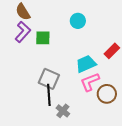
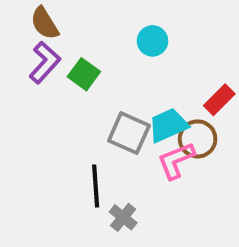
green square: (43, 38) -> (84, 74), turned 35
gray square: (49, 79) -> (129, 133), moved
brown circle: (107, 94) -> (198, 139), moved

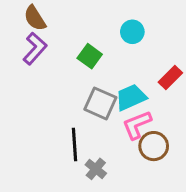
cyan circle: (152, 41) -> (132, 32), moved
green square: (84, 74) -> (90, 56), moved
brown circle: (198, 139) -> (154, 146), moved

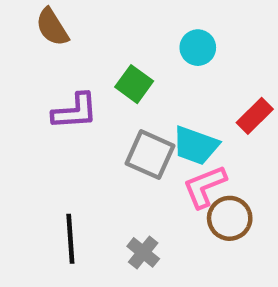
purple L-shape: (35, 49) -> (75, 111), moved, turned 44
cyan trapezoid: (131, 97) -> (196, 145), turned -136
black line: (74, 145) -> (70, 239), moved

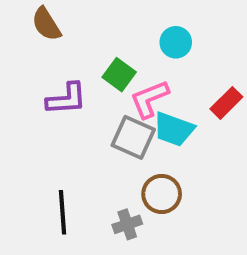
pink L-shape: (205, 186) -> (149, 99), moved
brown circle: (230, 218) -> (162, 194), moved
gray cross: (143, 252) -> (127, 224), turned 32

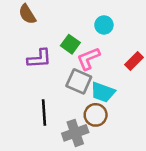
cyan trapezoid: (174, 129) -> (103, 92), moved
black line: (62, 212) -> (44, 113), moved
gray cross: (127, 224) -> (75, 133), size x1.5

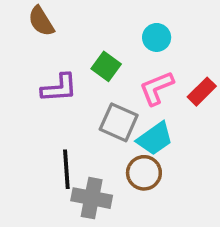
pink L-shape: (88, 59) -> (157, 88), moved
cyan trapezoid: (103, 92) -> (155, 139), turned -55
gray cross: (75, 133) -> (92, 198), moved, turned 30

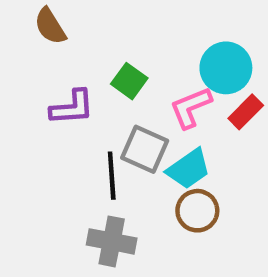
cyan circle: (157, 37) -> (226, 68), moved, size x1.5
black line: (66, 169) -> (112, 176), moved
brown circle: (144, 173) -> (197, 211), moved

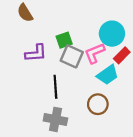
green square: (129, 81) -> (64, 40), turned 35
gray square: (145, 149) -> (72, 56), moved
cyan trapezoid: (189, 169) -> (108, 75), moved

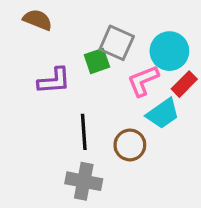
brown semicircle: (25, 13) -> (38, 20), turned 144
gray square: (72, 56) -> (117, 43), moved
brown circle: (98, 104) -> (130, 145), moved

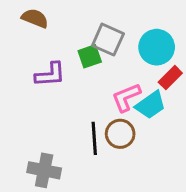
pink L-shape: (143, 81) -> (126, 97), moved
black line: (84, 132) -> (94, 138), moved
gray cross: (84, 181) -> (44, 170), moved

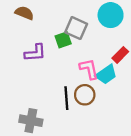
cyan circle: (157, 47) -> (111, 15), moved
pink L-shape: (126, 97) -> (89, 69), turned 100

